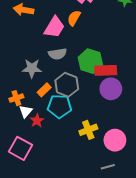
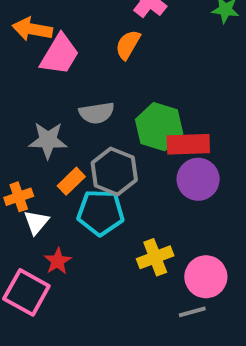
pink trapezoid: (54, 27) -> (60, 54), moved
red star: (37, 121) -> (58, 261), moved
gray line: (108, 167) -> (192, 312), moved

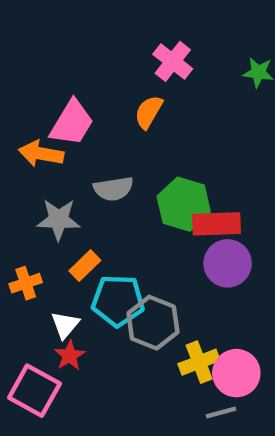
orange arrow: (32, 29) -> (41, 154), moved
gray hexagon: (114, 171) -> (153, 323), moved
white triangle: (36, 222) -> (65, 325), moved
yellow cross: (155, 257) -> (199, 362), moved

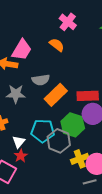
orange semicircle: (149, 112) -> (57, 45), turned 98
green hexagon: (184, 204) -> (73, 125), moved
orange rectangle: (85, 266) -> (56, 95), moved, size x1.6

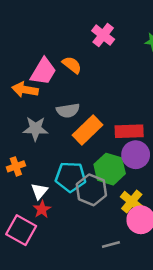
orange semicircle: (57, 45) -> (72, 65), moved
yellow cross: (80, 159) -> (132, 202), moved, turned -30
gray line: (90, 182) -> (111, 244), moved

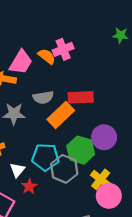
pink cross: (103, 35) -> (63, 49), moved, turned 30
red rectangle: (129, 131) -> (81, 97), moved
red star: (42, 209) -> (29, 186), moved

